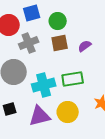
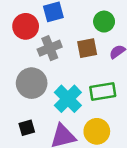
green circle: (58, 21) -> (104, 22), moved
cyan cross: (44, 85) -> (68, 99), turned -30

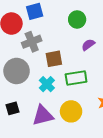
brown square: (87, 48) -> (54, 59), moved
cyan cross: (68, 99) -> (47, 84), size x0.7

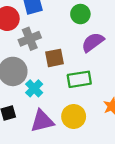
purple semicircle: (88, 45) -> (93, 42), size x1.5
cyan cross: (47, 84) -> (34, 88), moved

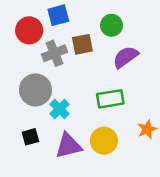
brown square: (54, 58) -> (82, 44), moved

